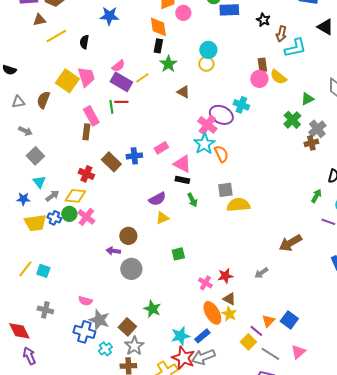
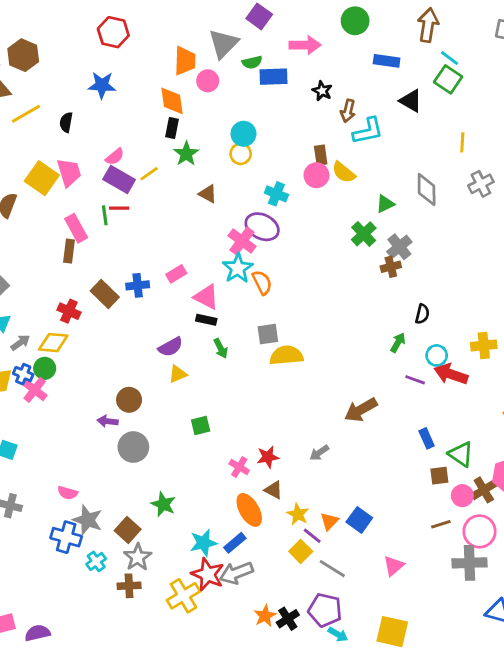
cyan cross: (241, 105) -> (276, 194), moved
pink cross: (86, 217) -> (35, 390), moved
yellow star: (229, 314) -> (298, 514), moved
pink triangle: (298, 352) -> (394, 566), moved

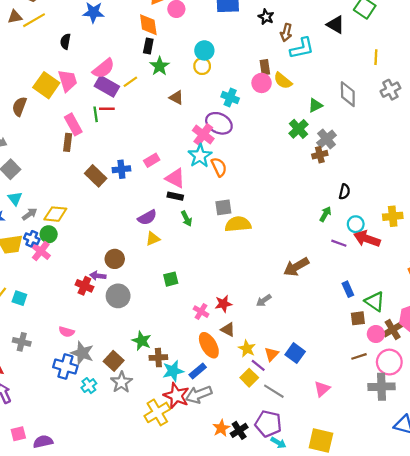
yellow line: (26, 114) -> (34, 20), moved
pink semicircle: (115, 157) -> (104, 68), size x1.5
red cross: (69, 311) -> (84, 286), moved
brown cross: (129, 586) -> (158, 358), moved

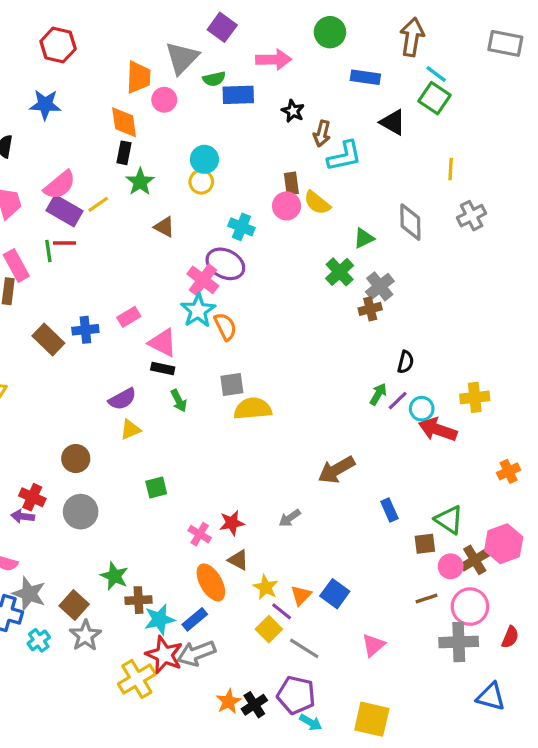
purple line: (339, 243) -> (398, 401), moved, turned -64
purple arrow: (98, 276) -> (23, 516), moved
blue rectangle: (348, 289) -> (389, 510), moved

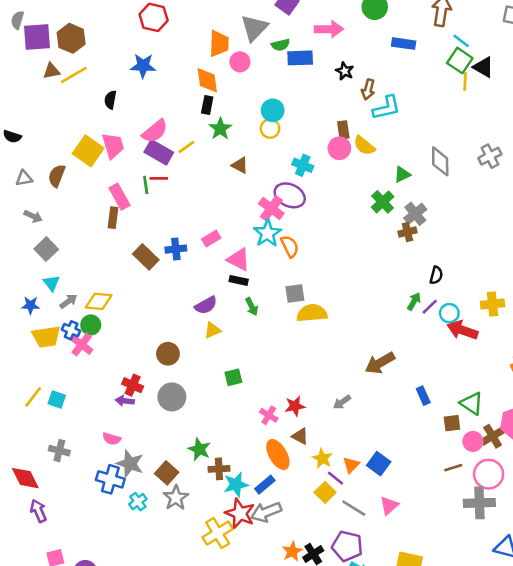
black triangle: (393, 122) -> (483, 67), moved
yellow line: (451, 169) -> (465, 81), moved
pink triangle: (373, 645) -> (389, 506), moved

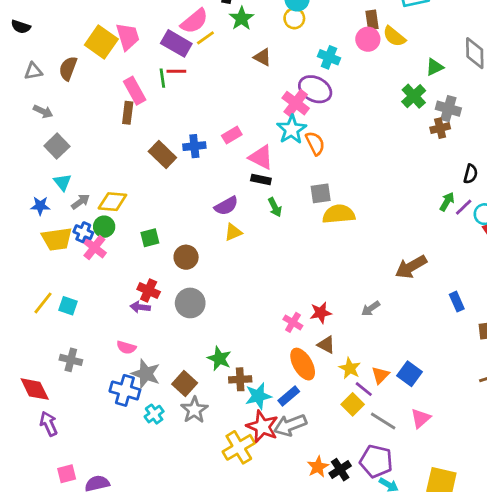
pink semicircle: (155, 131) -> (194, 21), moved
gray cross: (415, 214) -> (448, 109), turned -35
green square: (233, 377) -> (150, 238), moved

